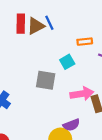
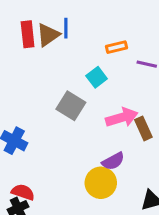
blue line: (49, 23) -> (66, 28), turned 32
gray square: (46, 80) -> (71, 106), turned 30

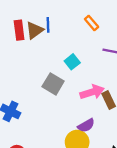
orange rectangle: (117, 47) -> (92, 23), moved, turned 64

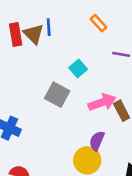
brown triangle: (35, 30) -> (34, 34), turned -36
purple semicircle: (86, 125) -> (97, 141), turned 144

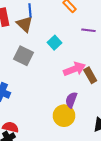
brown triangle: (34, 34) -> (25, 24), moved
gray square: (57, 95) -> (24, 56), moved

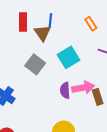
cyan square: (54, 43) -> (68, 57), size x1.5
purple semicircle: (71, 100) -> (65, 90), moved, turned -35

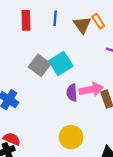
brown triangle: (42, 33) -> (82, 25), moved
cyan square: (68, 57) -> (61, 64), moved

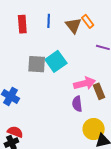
gray square: (40, 65) -> (37, 64), turned -30
purple semicircle: (72, 93) -> (77, 104), moved
yellow circle: (71, 137) -> (94, 129), moved

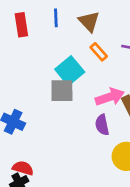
orange rectangle: (88, 21) -> (99, 52), moved
gray square: (37, 64) -> (62, 91), moved

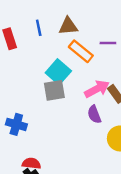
brown triangle: (89, 21) -> (68, 26), turned -42
orange rectangle: (99, 52) -> (81, 51), size x1.5

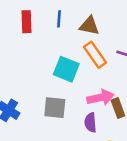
cyan square: (58, 72) -> (66, 69), turned -35
gray square: (54, 90) -> (55, 108), moved

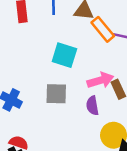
orange rectangle: (95, 55) -> (103, 29), moved

